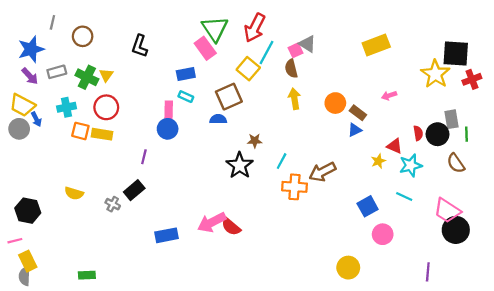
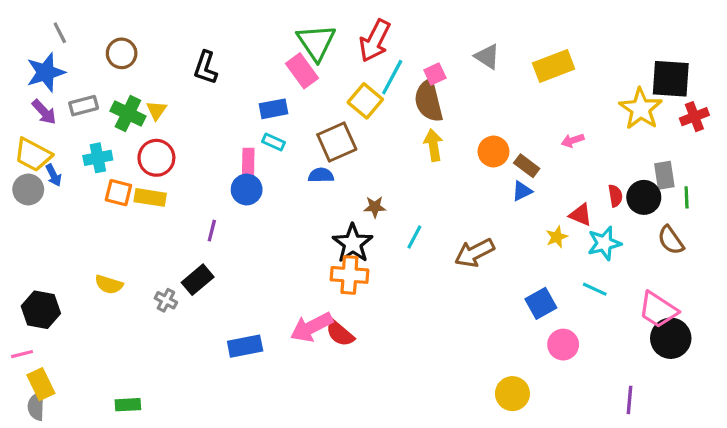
gray line: (52, 22) -> (60, 33), moved, turned -40
gray triangle: (307, 44) -> (487, 57), moved
brown semicircle: (291, 69) -> (429, 101), size x1.5
orange cross: (294, 187) -> (349, 275), moved

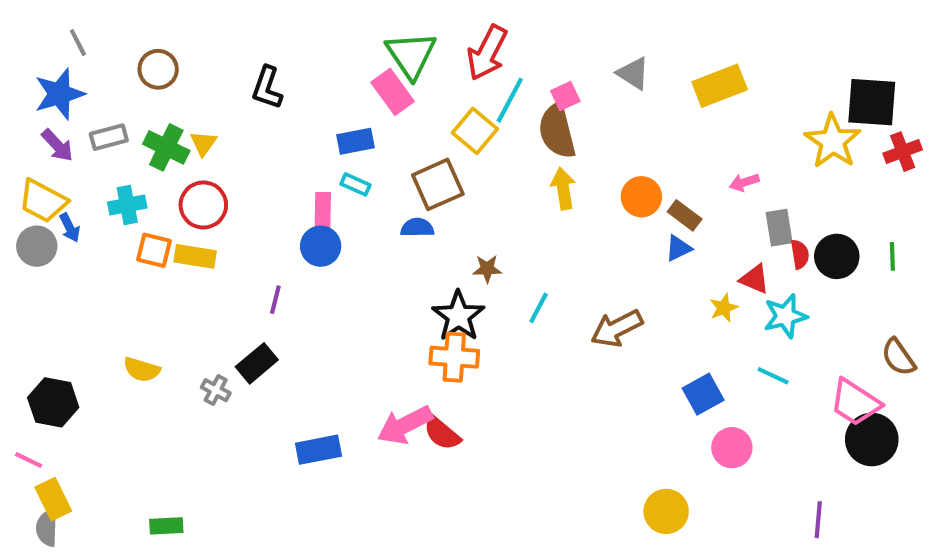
gray rectangle: (664, 175) -> (779, 228), moved
brown semicircle: (671, 240) -> (898, 357), moved
pink line: (22, 354) -> (29, 460), turned 40

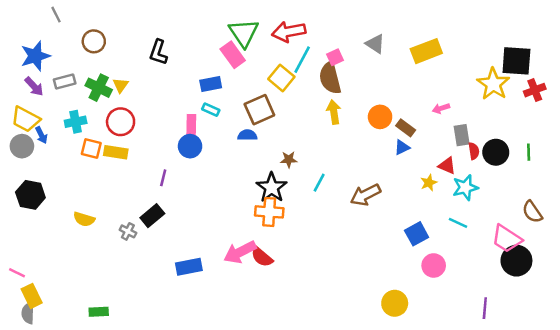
gray line: (78, 43) -> (56, 15), moved
red arrow: (487, 53) -> (289, 32), turned 52
black hexagon: (53, 402) -> (30, 195), moved

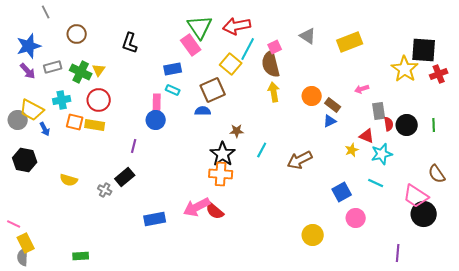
yellow trapezoid: (26, 119) -> (32, 110), moved
blue arrow: (41, 135) -> (45, 129), moved
yellow circle: (395, 303) -> (313, 235), moved

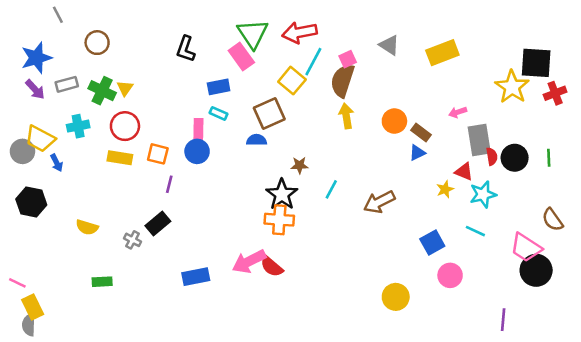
black L-shape: (130, 43) -> (186, 49), moved
brown semicircle: (271, 64) -> (343, 81), turned 32
gray rectangle: (379, 111) -> (479, 140), size x1.4
orange square: (75, 122) -> (158, 154), moved
green rectangle: (81, 256) -> (102, 282), moved

